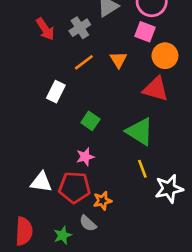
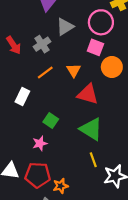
red triangle: (156, 89) -> (88, 94), moved
pink star: (85, 157) -> (40, 143), moved

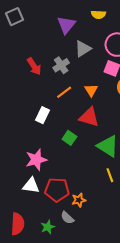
red triangle: (88, 94) -> (89, 117), moved
pink star: (40, 143) -> (36, 160), moved, size x1.5

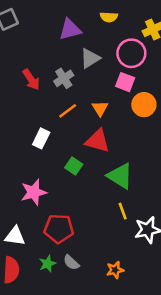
purple triangle: (66, 25) -> (70, 29), turned 36
white triangle: (31, 186) -> (15, 236), moved
orange star: (79, 200) -> (115, 270), moved
green star: (48, 227) -> (47, 264), moved

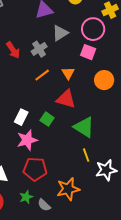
orange circle: (144, 105) -> (104, 80), moved
white rectangle: (41, 138) -> (21, 117), moved
pink star: (34, 192) -> (27, 140), moved
gray semicircle: (71, 262) -> (44, 205), moved
orange star: (115, 270) -> (68, 189), moved, size x1.6

